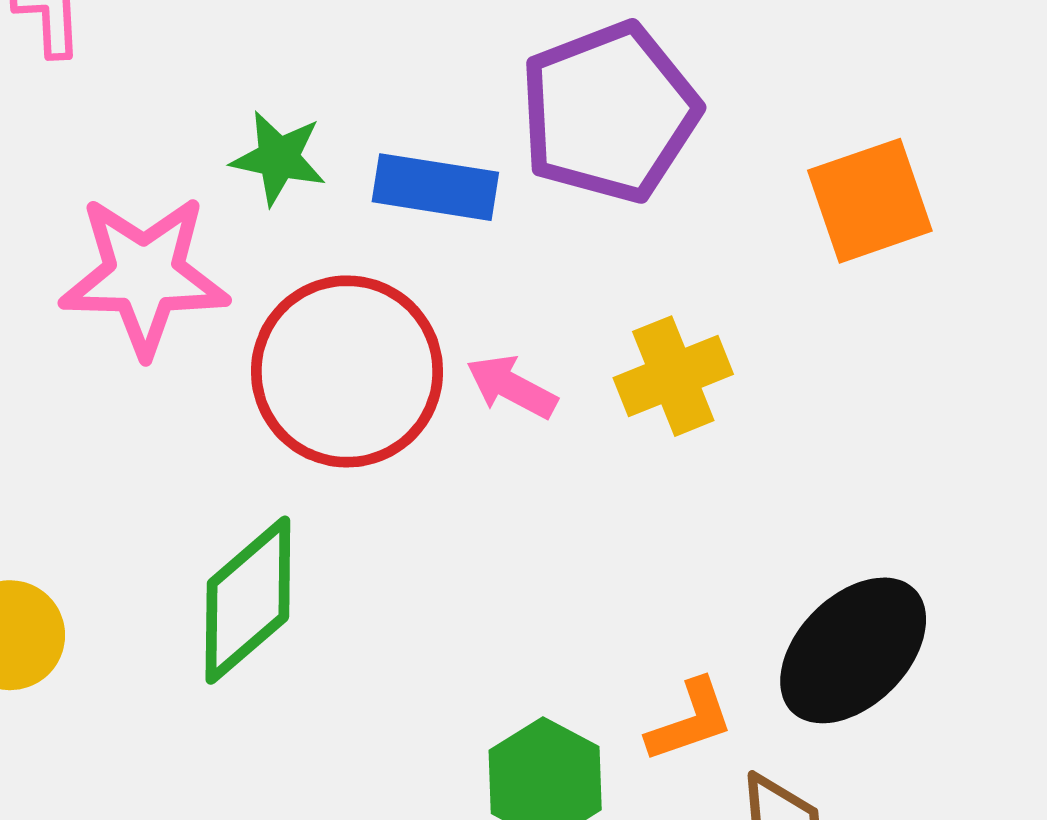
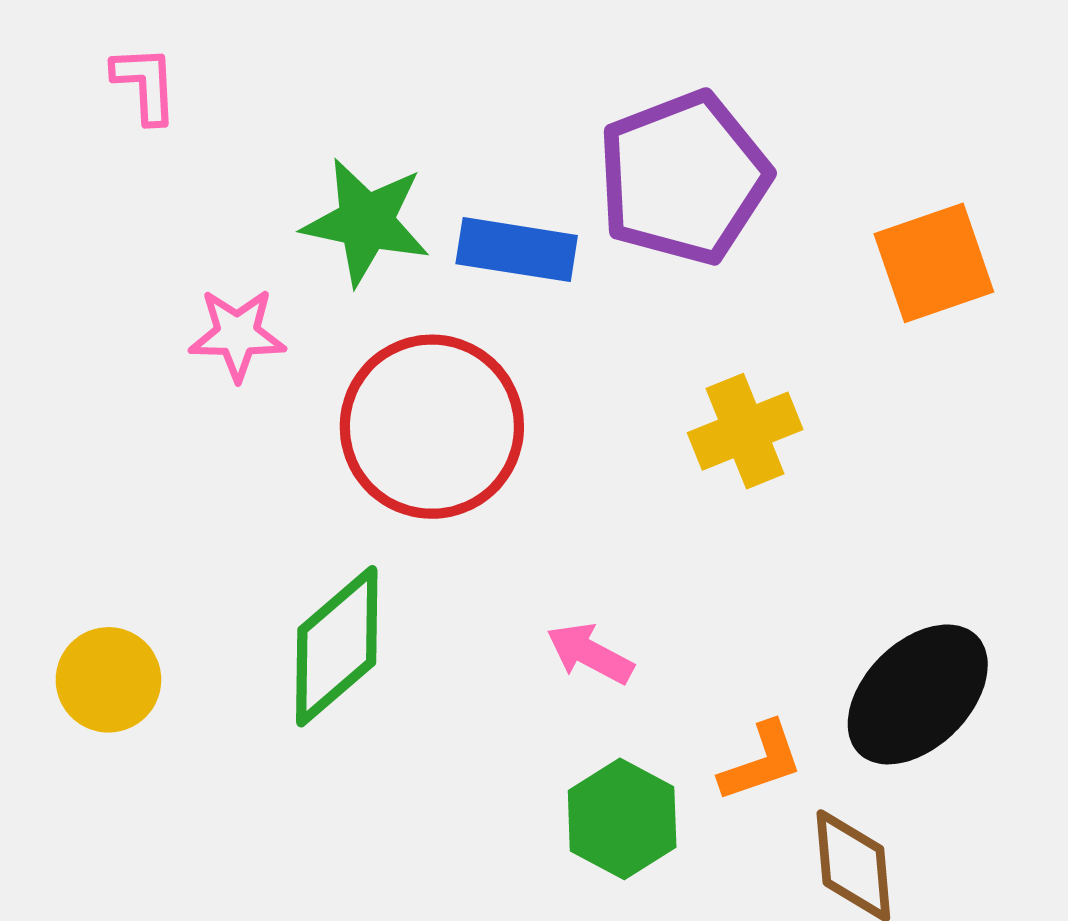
green star: (278, 158) -> (366, 222), size x1.4
pink star: (144, 275) -> (237, 334), size x0.6
pink arrow: (512, 387) -> (590, 653), moved

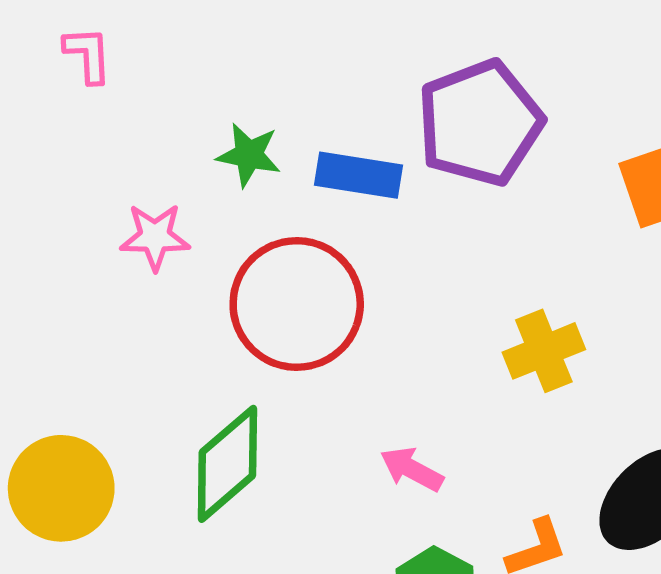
green star: (366, 222) -> (249, 155), size x0.7
yellow cross: (745, 431) -> (544, 351), moved
yellow circle: (108, 680) -> (61, 488), size x1.4

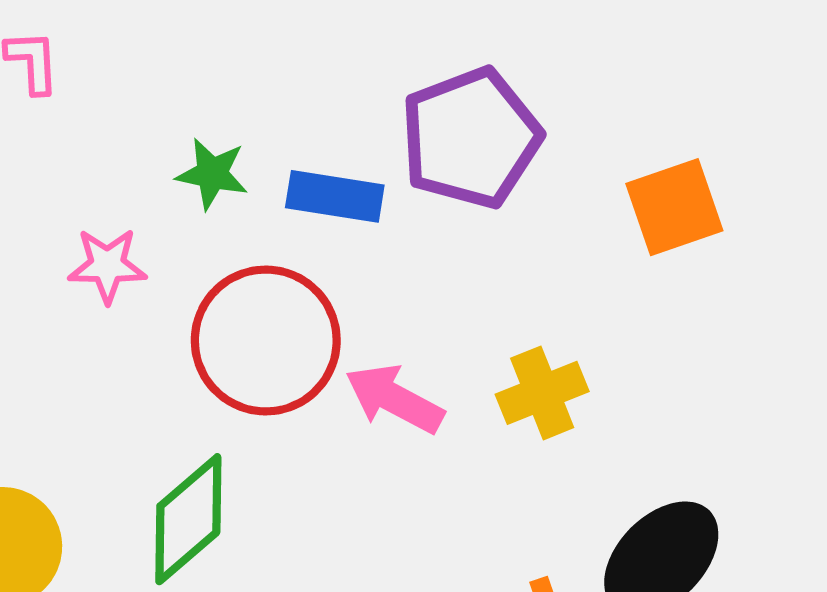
pink arrow: (412, 469) -> (394, 399), moved, size x1.4

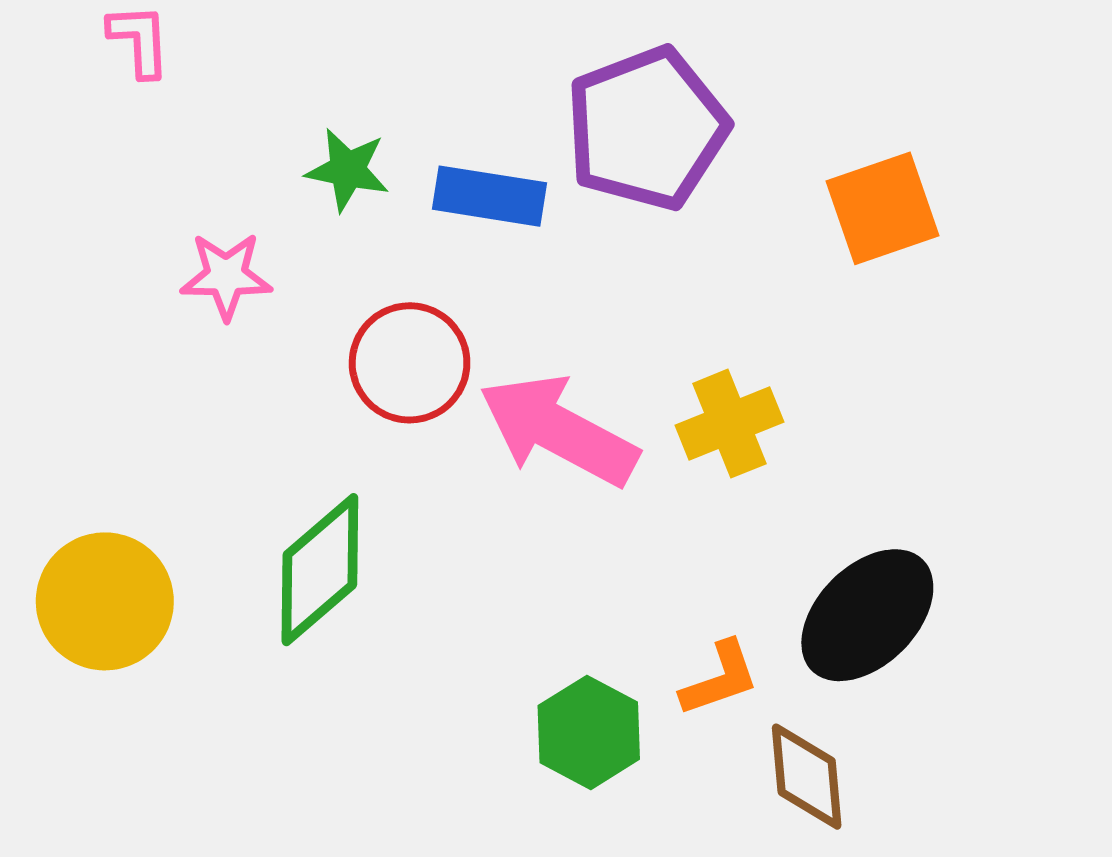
red circle: (266, 340) -> (410, 363), size x0.7
pink arrow: (394, 399) -> (558, 430), size x1.4

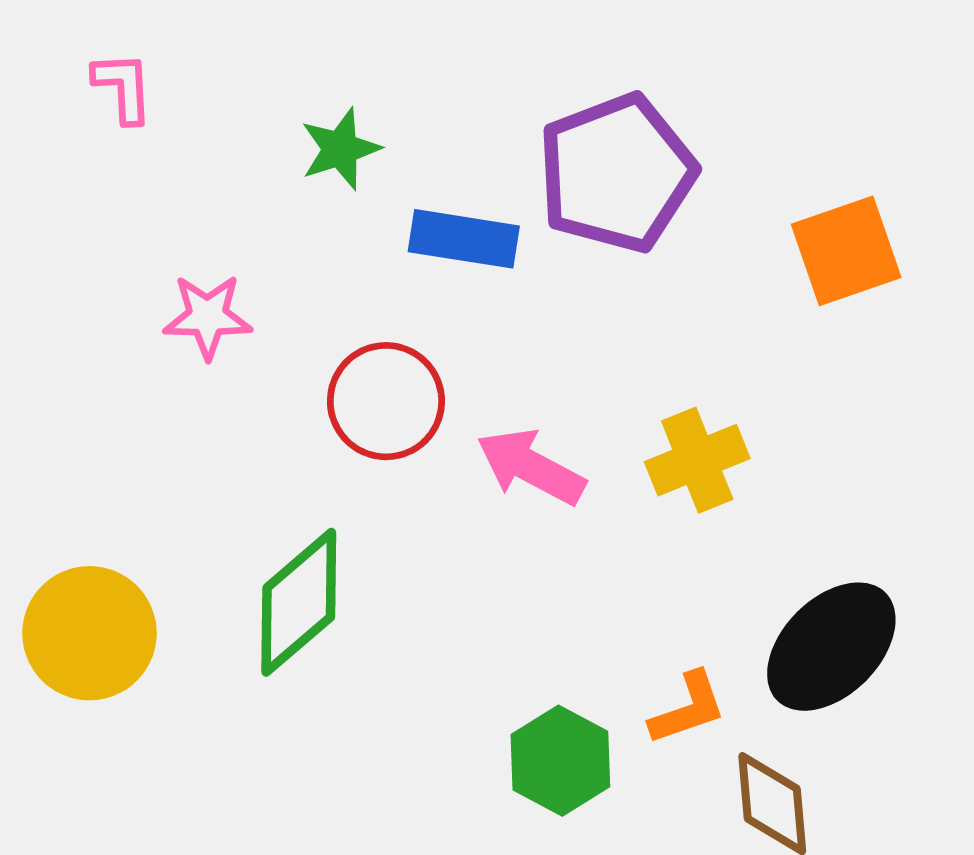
green star: (347, 170) -> (340, 149), moved, turned -30
pink arrow: (558, 430) -> (531, 467), size x0.7

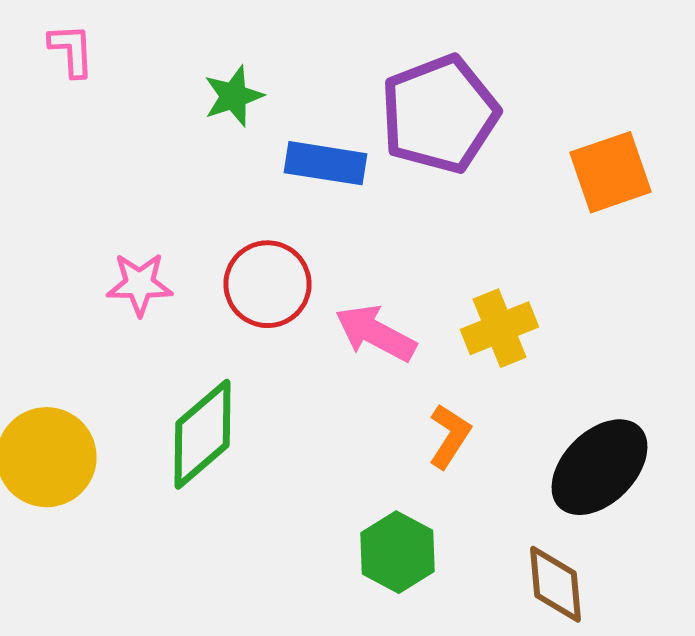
pink star: (208, 317) -> (140, 284), moved
orange L-shape: (688, 708) -> (450, 436), moved, turned -38

